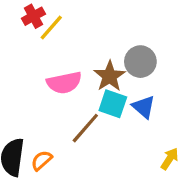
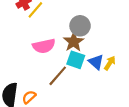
gray circle: (140, 62) -> (80, 26), moved
yellow arrow: (170, 159) -> (110, 63), moved

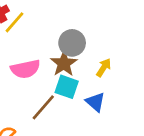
blue triangle: (96, 62) -> (95, 102), moved
yellow arrow: (110, 63) -> (104, 68), moved

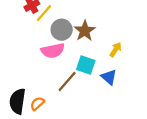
gray circle: (72, 43) -> (62, 30), moved
brown star: (64, 63) -> (85, 31), moved

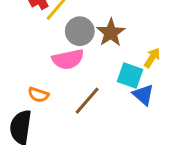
cyan square: (86, 65) -> (130, 76), moved
orange semicircle: (37, 104) -> (38, 95), moved, turned -120

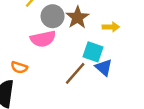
yellow arrow: (152, 58) -> (111, 27), moved, turned 56
brown line: (87, 101) -> (75, 73), moved

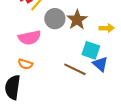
pink semicircle: (43, 39) -> (30, 38), moved
brown line: (75, 73) -> (75, 69), turned 75

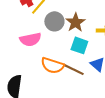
cyan square: (91, 50) -> (79, 45), moved
orange semicircle: (25, 64) -> (52, 65), moved, size x1.6

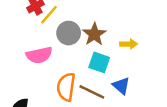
orange semicircle: (52, 65) -> (66, 87), turned 80

